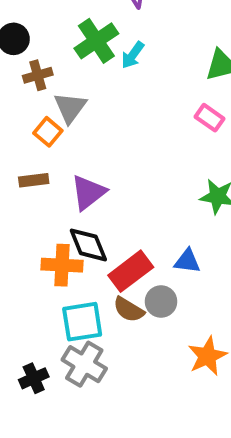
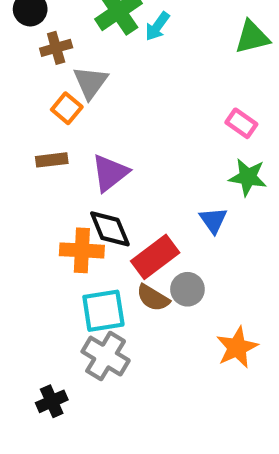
pink rectangle: (210, 118) -> (241, 123), moved
blue triangle: (187, 261) -> (213, 220), moved, turned 48
black cross: (34, 378) -> (52, 401), moved

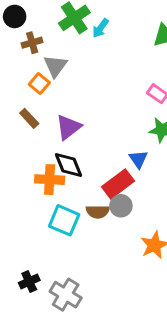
brown rectangle: (52, 160) -> (29, 118), turned 54
red rectangle: (155, 257) -> (118, 184), moved
brown semicircle: (153, 298) -> (98, 212), turned -30
cyan square: (103, 311) -> (64, 220), turned 32
gray cross: (106, 356) -> (66, 295), moved

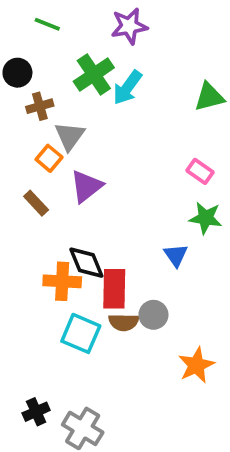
cyan arrow: (101, 28) -> (127, 88), size x1.4
purple triangle: (68, 127) -> (86, 186), moved
red rectangle: (118, 184) -> (114, 289), moved, turned -52

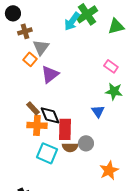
green cross: (94, 75) -> (87, 14), moved
brown rectangle: (36, 203) -> (33, 108), moved

